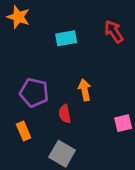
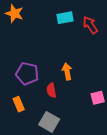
cyan rectangle: (66, 38) -> (65, 18), moved

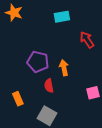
red arrow: (90, 25) -> (87, 40), moved
purple pentagon: (27, 74) -> (38, 62), moved

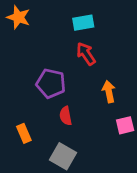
red arrow: (87, 40) -> (86, 54), moved
orange arrow: (64, 68) -> (109, 92), moved

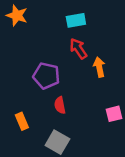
orange arrow: (109, 92) -> (99, 67), moved

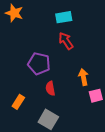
orange arrow: (99, 67) -> (83, 77), moved
orange rectangle: (22, 121) -> (18, 102), turned 56

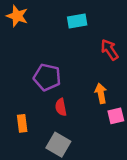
red arrow: (66, 41) -> (110, 50), moved
orange rectangle: (18, 102) -> (22, 123), turned -40

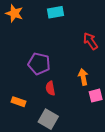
cyan rectangle: (77, 21) -> (55, 12), moved
orange rectangle: (22, 123) -> (19, 102), turned -64

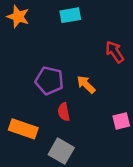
orange arrow: (83, 77) -> (86, 84), moved, turned -35
orange rectangle: (19, 102) -> (23, 129), size x1.5

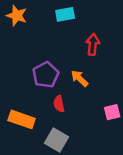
red arrow: (115, 52) -> (93, 45), moved, turned 40
purple pentagon: (49, 81) -> (46, 75), turned 30

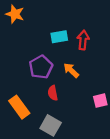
cyan rectangle: (65, 14) -> (59, 37), moved
orange rectangle: (22, 119) -> (19, 107), turned 35

